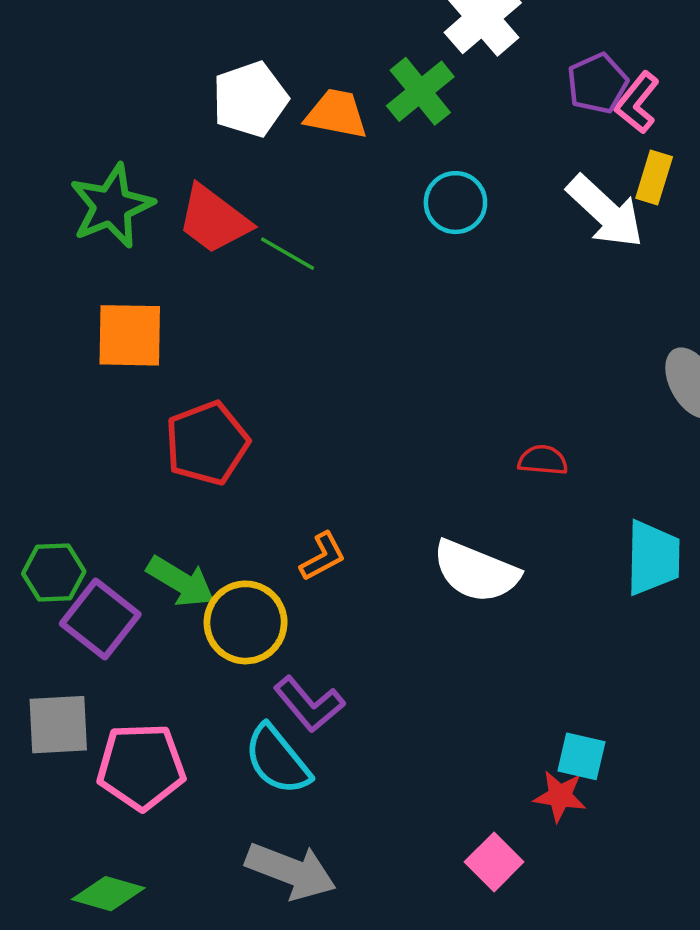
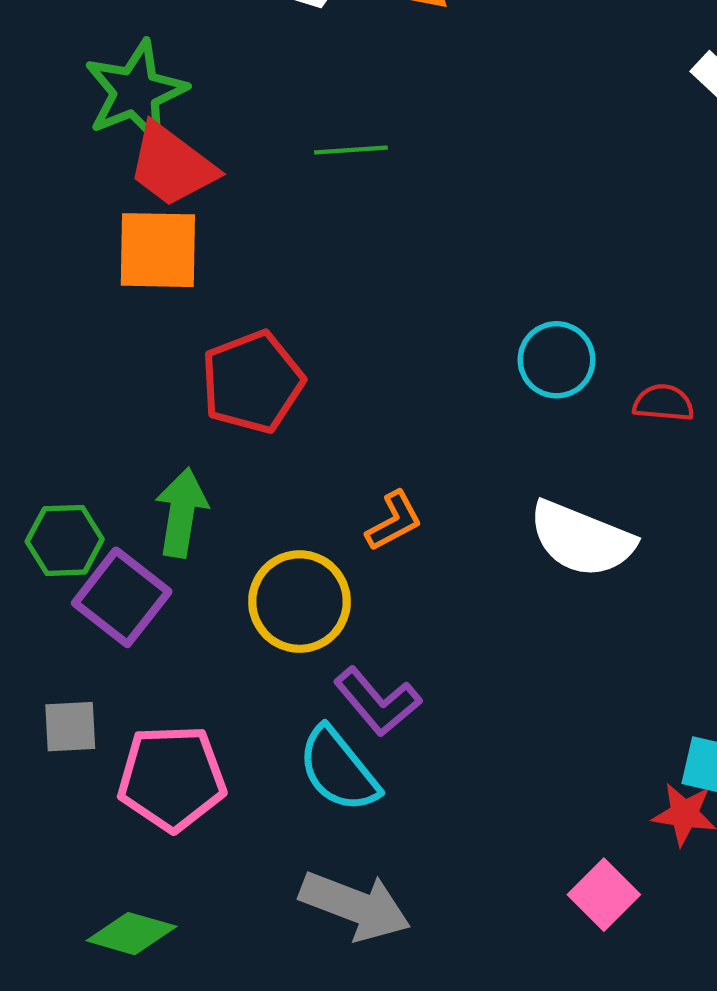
cyan circle: (455, 203) -> (557, 360), moved
red trapezoid: (214, 220) -> (172, 165), moved
green line: (288, 254) -> (351, 150), turned -34
green arrow: (181, 582) -> (181, 513), moved, turned -112
gray square: (58, 725) -> (70, 727), size x0.7

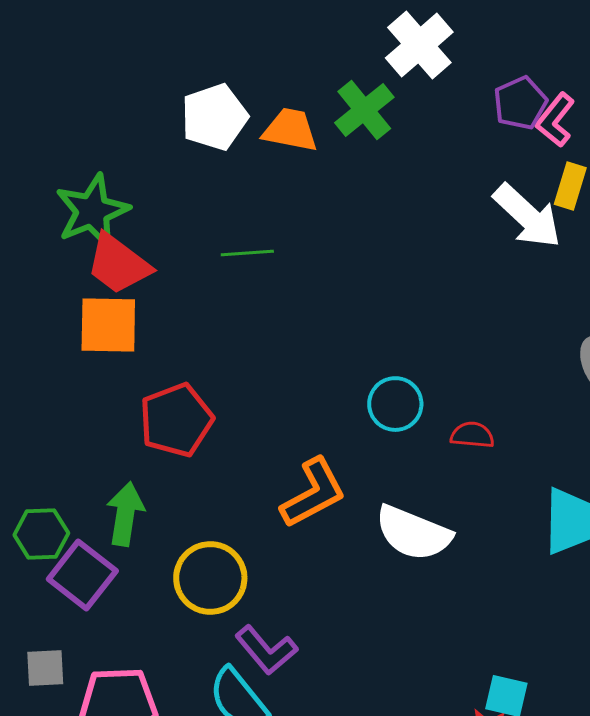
orange L-shape: (394, 521) -> (313, 493), moved, size x1.6

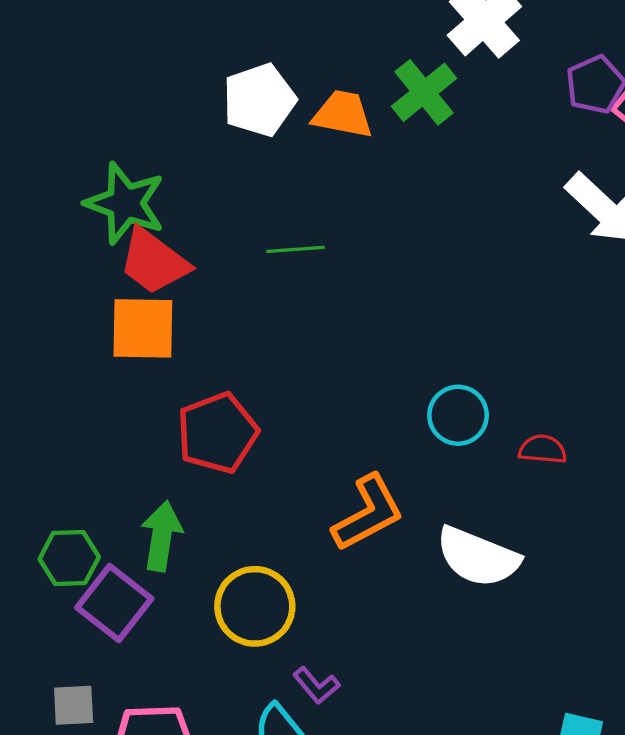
green star: (92, 211) -> (125, 203), turned -30
purple L-shape: (266, 650) -> (316, 685), size x0.7

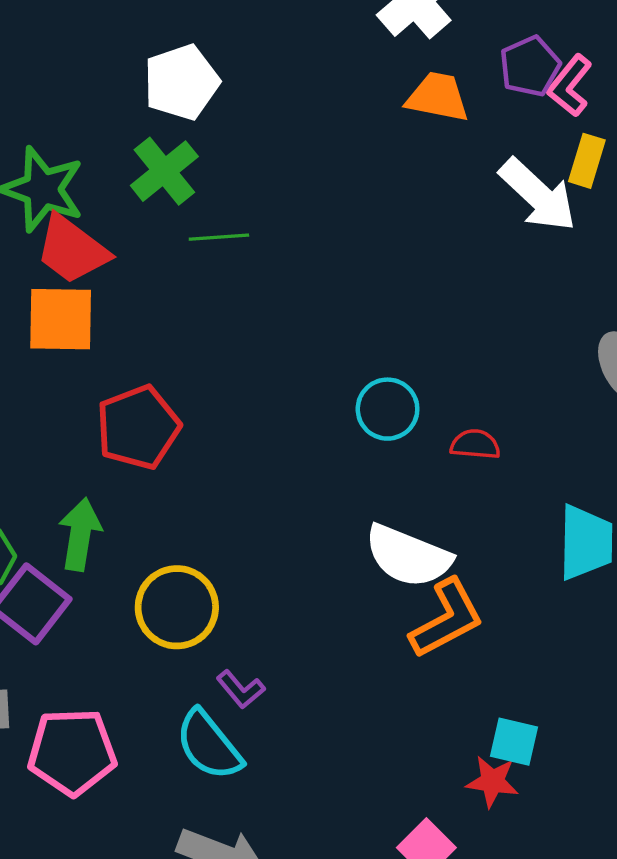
green cross: (424, 92) -> (164, 171), moved
orange trapezoid: (343, 114) -> (438, 97), moved
orange L-shape: (368, 513) -> (447, 619), moved

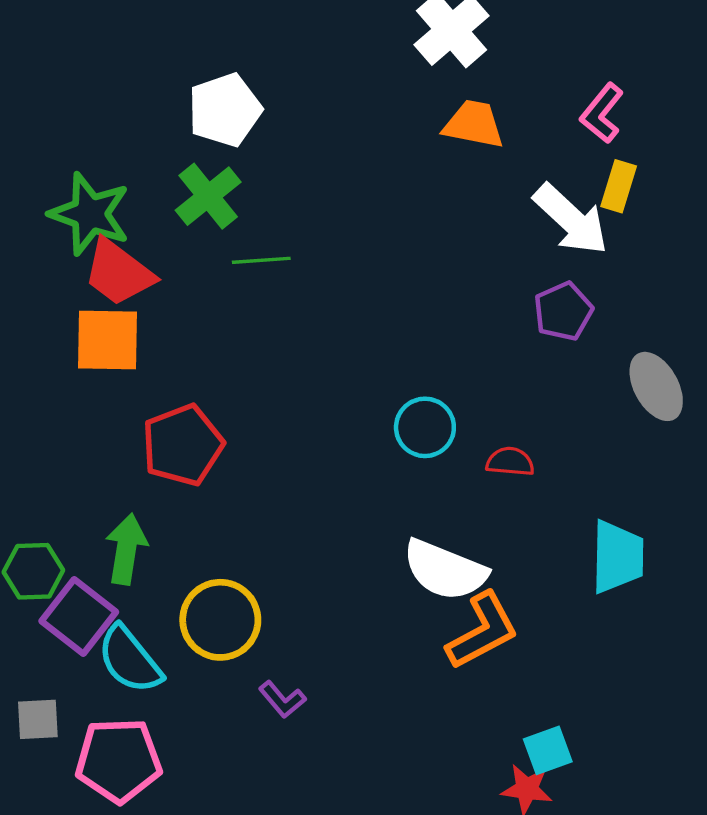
purple pentagon: (530, 66) -> (563, 311), moved
cyan square: (514, 742) -> (548, 750), turned -33
cyan semicircle: (209, 745) -> (130, 660), moved

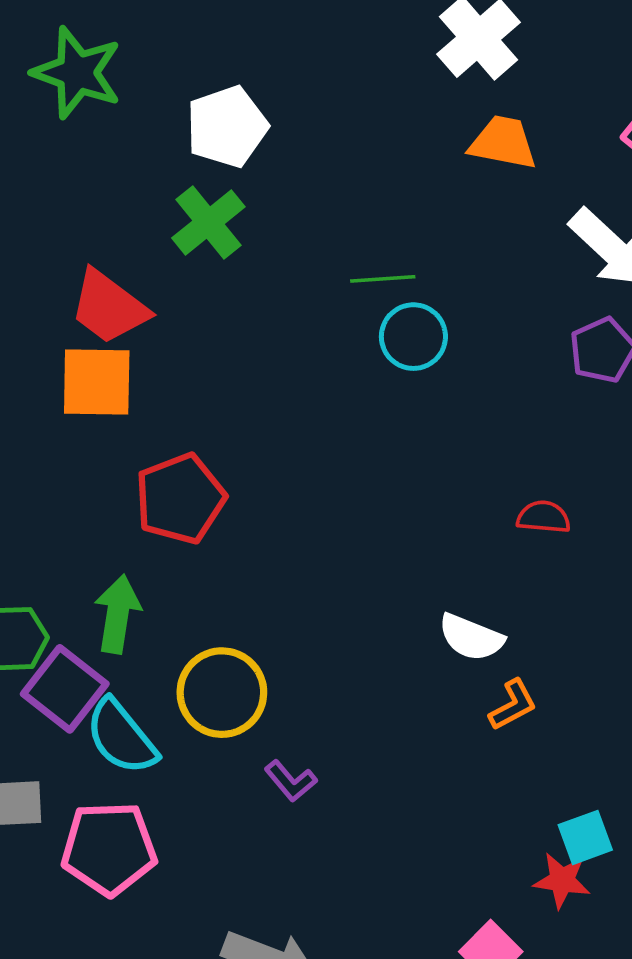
green star: (90, 214) -> (77, 73), moved
green line: (261, 260) -> (383, 279), moved
cyan circle: (425, 427) -> (413, 337), moved
white semicircle: (445, 570) -> (471, 637), size x0.7
orange L-shape: (482, 631) -> (513, 705), size x0.6

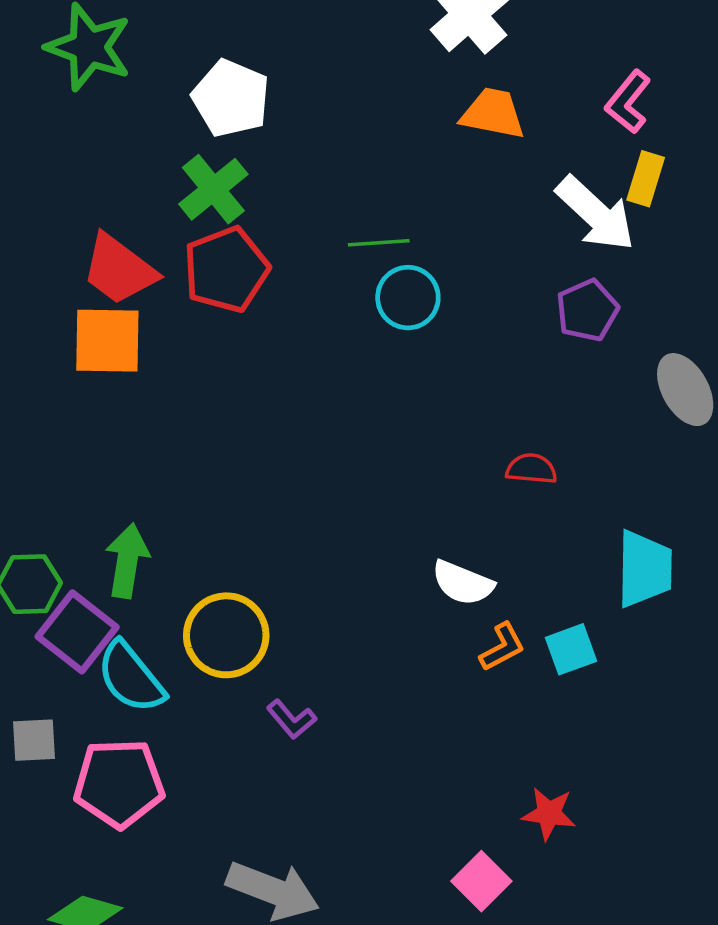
white pentagon: (227, 127) -> (231, 98), turned -30
red pentagon: (180, 499) -> (226, 270), moved
cyan square: (585, 837) -> (571, 649), moved

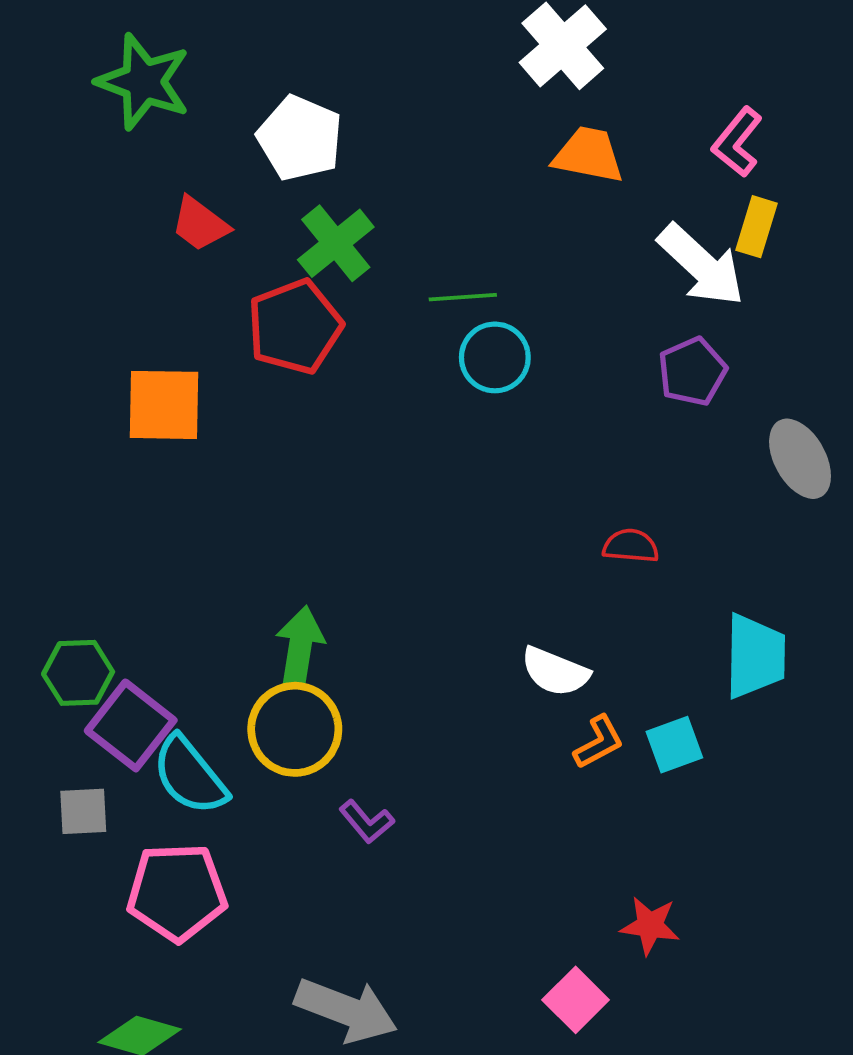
green cross: (213, 189) -> (336, 243), moved
red trapezoid: (119, 270) -> (200, 224), moved, size x0.7
green arrow: (127, 561) -> (300, 647), moved
gray square: (34, 740) -> (83, 811), moved

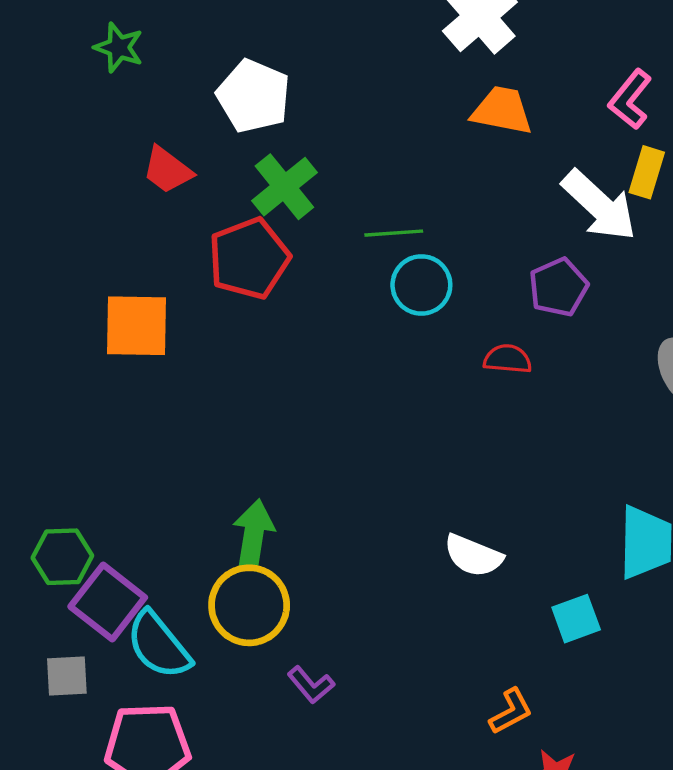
green star: (143, 82) -> (119, 47), size x0.6
purple pentagon: (692, 372) -> (558, 287), moved
red semicircle: (631, 546) -> (508, 359), moved
orange L-shape: (599, 742) -> (511, 711), moved

